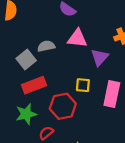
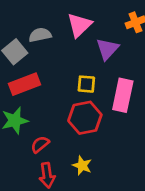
pink triangle: (77, 38) -> (79, 25), turned -50
red hexagon: (63, 106) -> (85, 118), moved

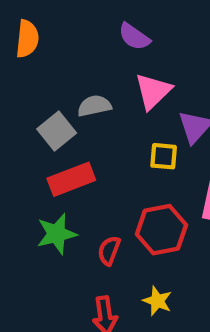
yellow square: (86, 84) -> (164, 156), moved
red semicircle: (40, 144) -> (109, 251), moved, turned -30

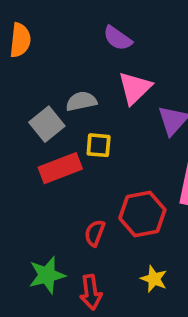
yellow square: (164, 156) -> (99, 145), moved
green star: (57, 234) -> (47, 275), moved
yellow star: (157, 301) -> (154, 279), moved

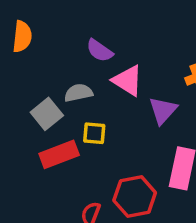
purple semicircle: (118, 38) -> (100, 51), moved
pink triangle: (135, 88) -> (128, 80), turned -44

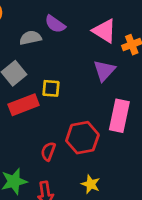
pink triangle: (128, 80) -> (104, 31), moved
gray semicircle: (78, 93) -> (30, 38), moved

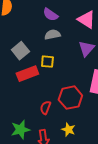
gray semicircle: (30, 38) -> (52, 35), moved
yellow star: (91, 184) -> (68, 130), moved

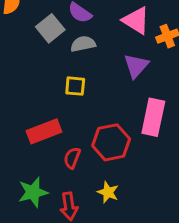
gray square: (20, 51) -> (50, 28), moved
red rectangle: (27, 74) -> (44, 131), moved

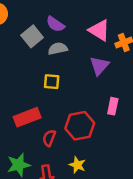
pink rectangle: (153, 117) -> (113, 106), size x0.6

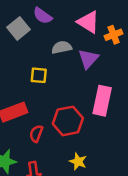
gray semicircle: (58, 49) -> (62, 47), moved
pink rectangle: (113, 106) -> (102, 101), size x1.6
yellow star: (77, 165) -> (78, 162), moved

